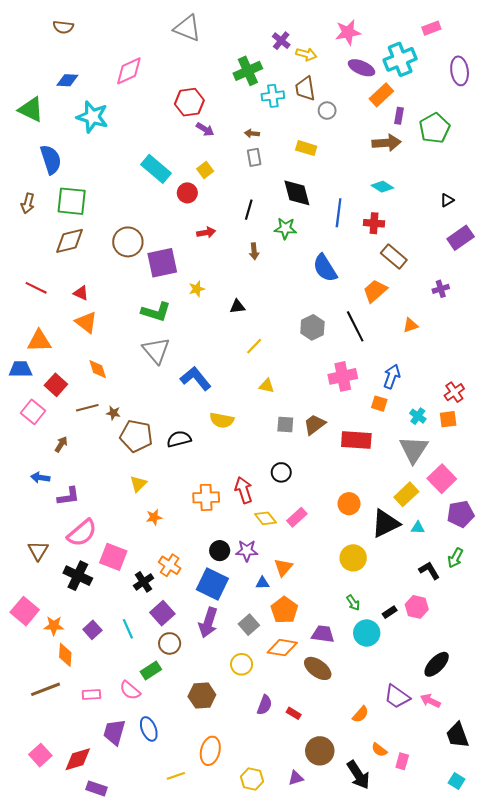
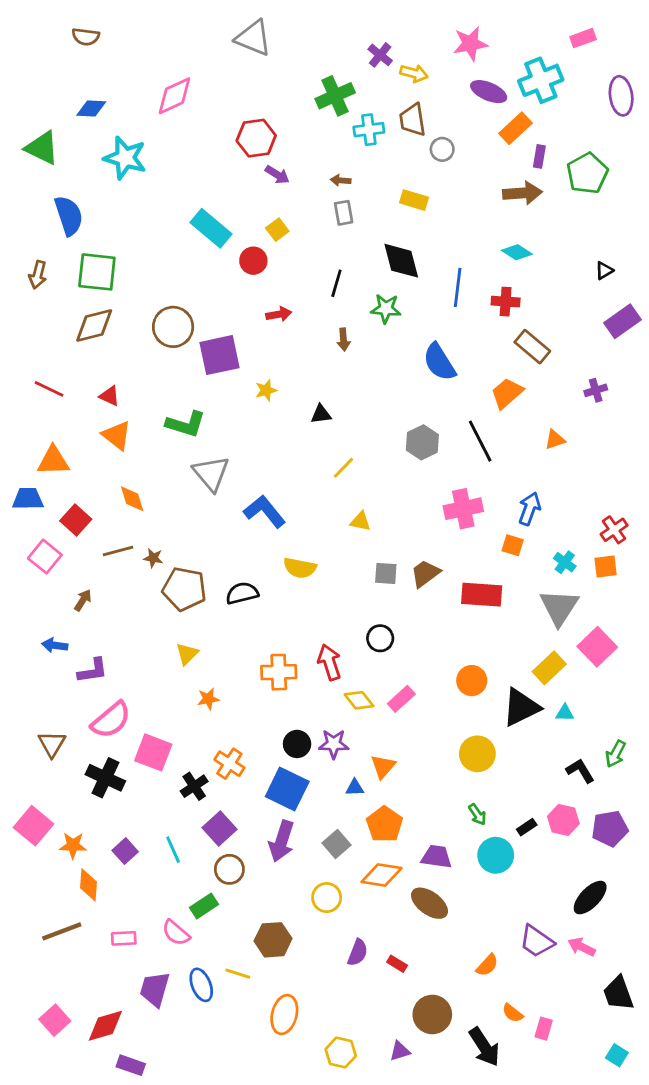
green L-shape: (156, 312) -> (186, 424), moved
purple pentagon: (461, 514) -> (610, 828), moved
yellow line: (176, 776) -> (238, 974), moved, turned 36

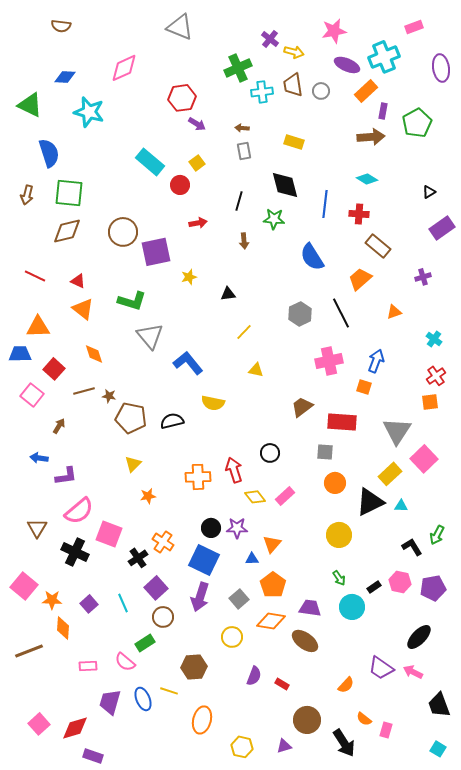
gray circle: (442, 149) -> (321, 91), moved
cyan cross: (565, 562) -> (434, 339), moved
gray square: (386, 573) -> (325, 452), moved
brown line: (62, 931) -> (29, 651), moved

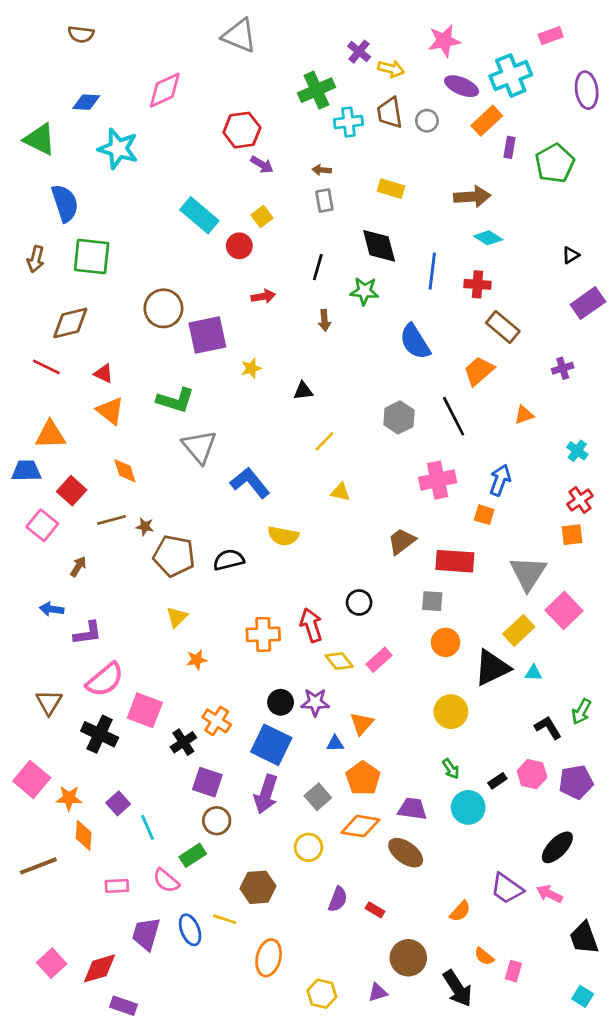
brown arrow: (371, 137) -> (472, 197), moved
brown diamond: (67, 231) -> (70, 323), moved
purple square: (156, 588) -> (207, 782), turned -30
cyan line: (123, 603) -> (147, 827), moved

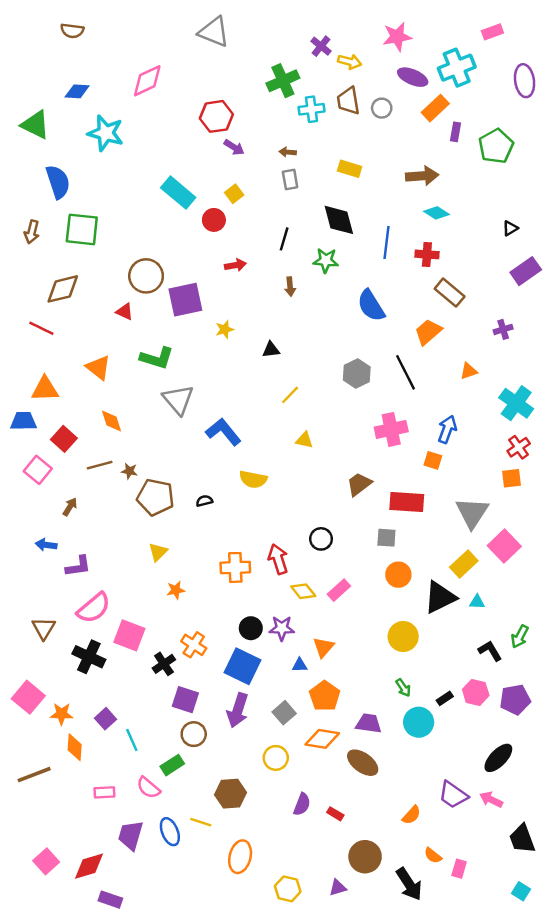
red triangle: (104, 374) -> (125, 312), moved
cyan cross: (577, 451) -> (516, 403), size x1.8
black semicircle: (229, 560) -> (204, 501), size x0.6

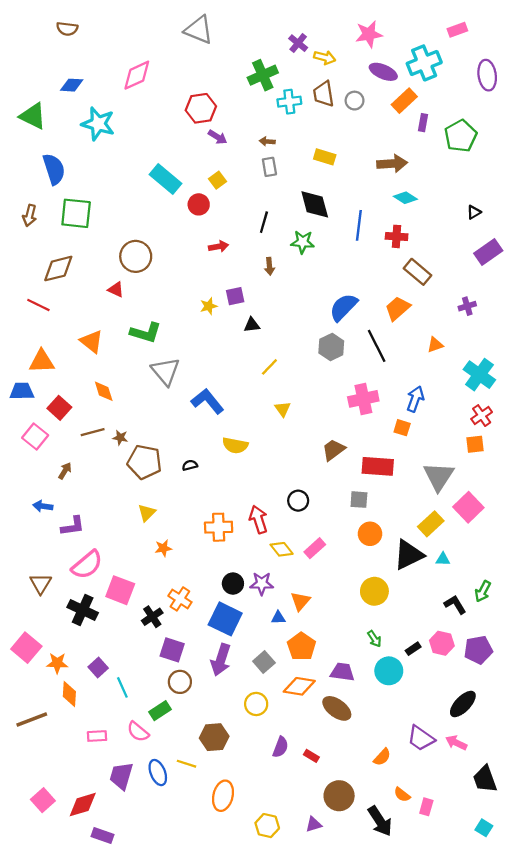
purple square: (185, 300) -> (235, 296), moved, size x0.6
blue semicircle: (371, 306) -> (343, 307), moved, turned 76
yellow triangle: (304, 440) -> (283, 409), turned 42

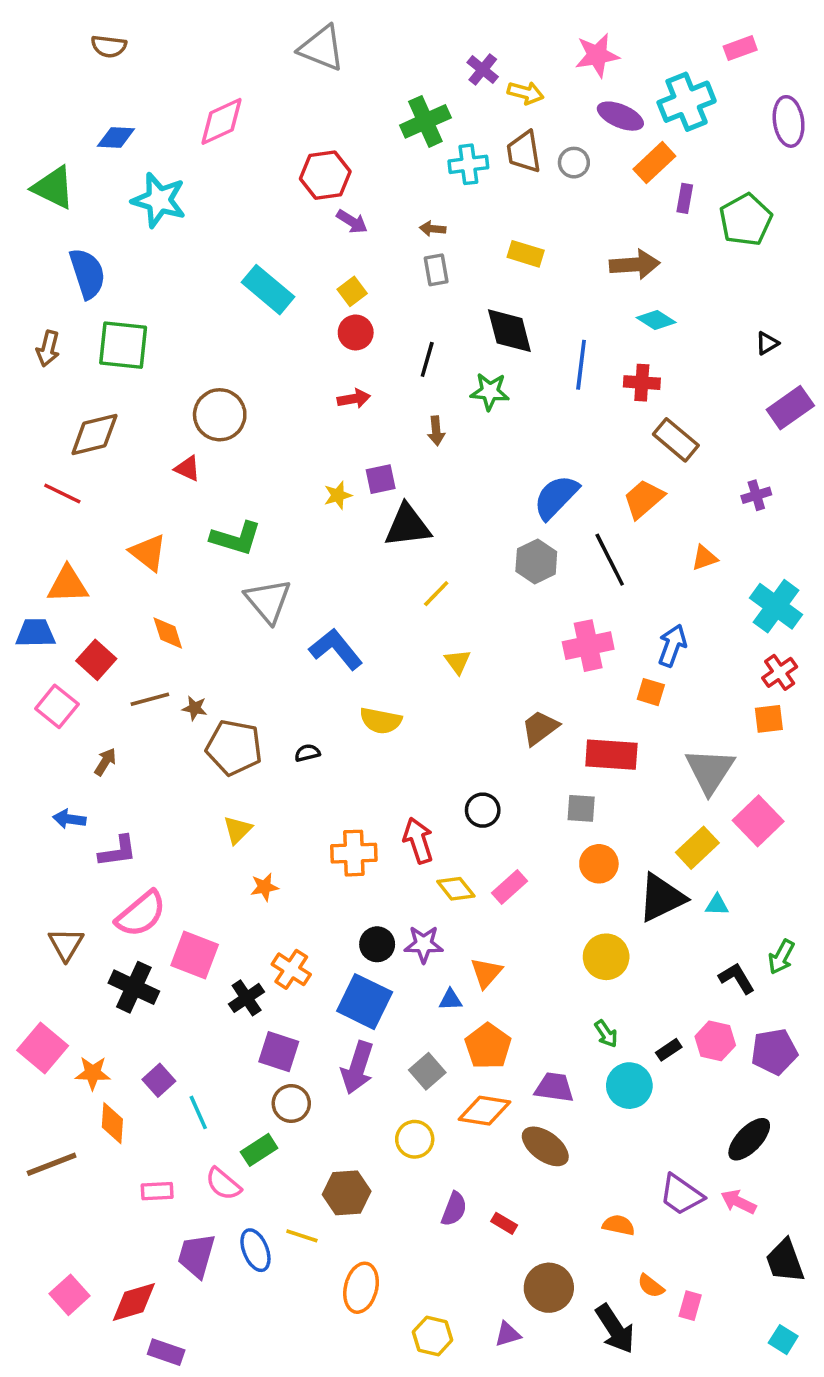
red circle: (199, 204) -> (356, 332), moved
black triangle: (252, 325) -> (408, 526), size x1.8
orange semicircle: (382, 757) -> (619, 1225), turned -120

